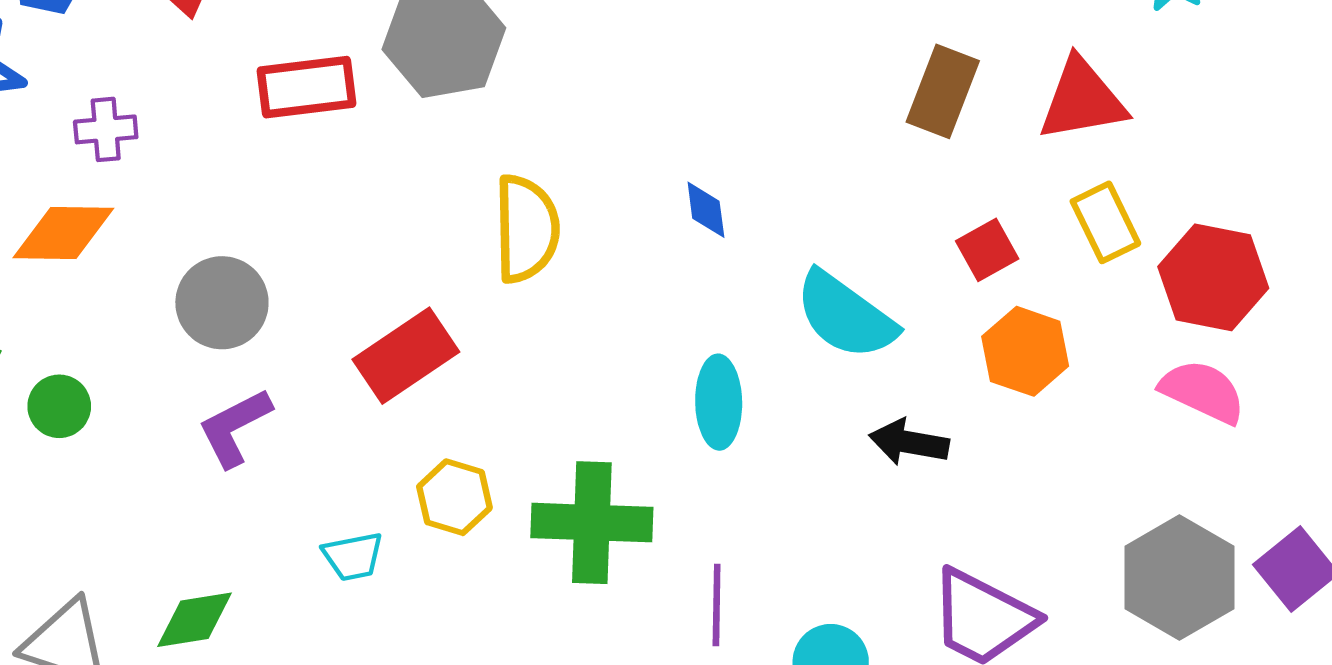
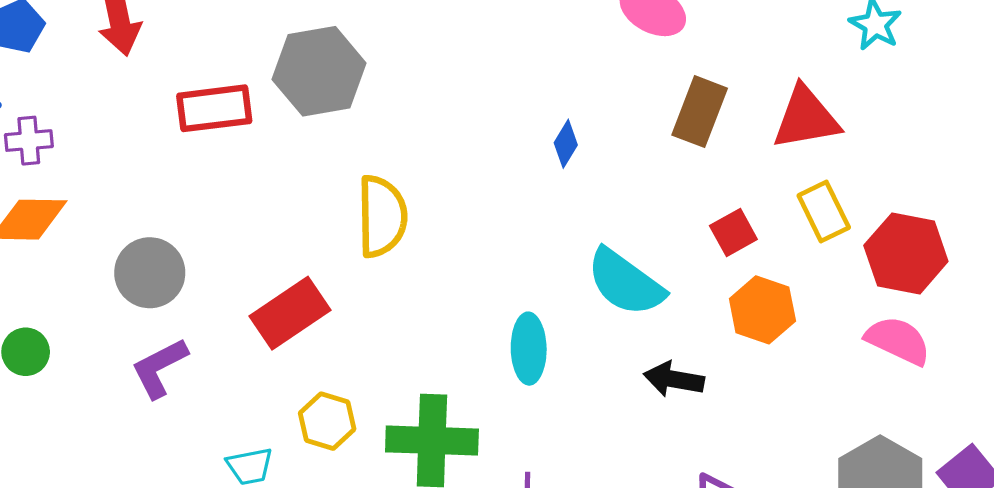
purple cross: (106, 129) -> (29, 141), moved
blue diamond: (706, 210) -> (566, 144), moved, turned 39

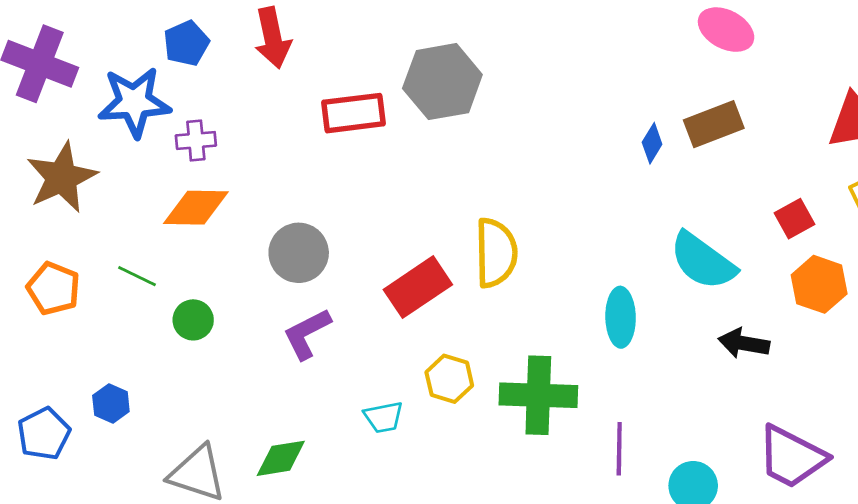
brown rectangle: (700, 112) -> (714, 124), moved, turned 48
yellow semicircle: (382, 216) -> (496, 253), moved

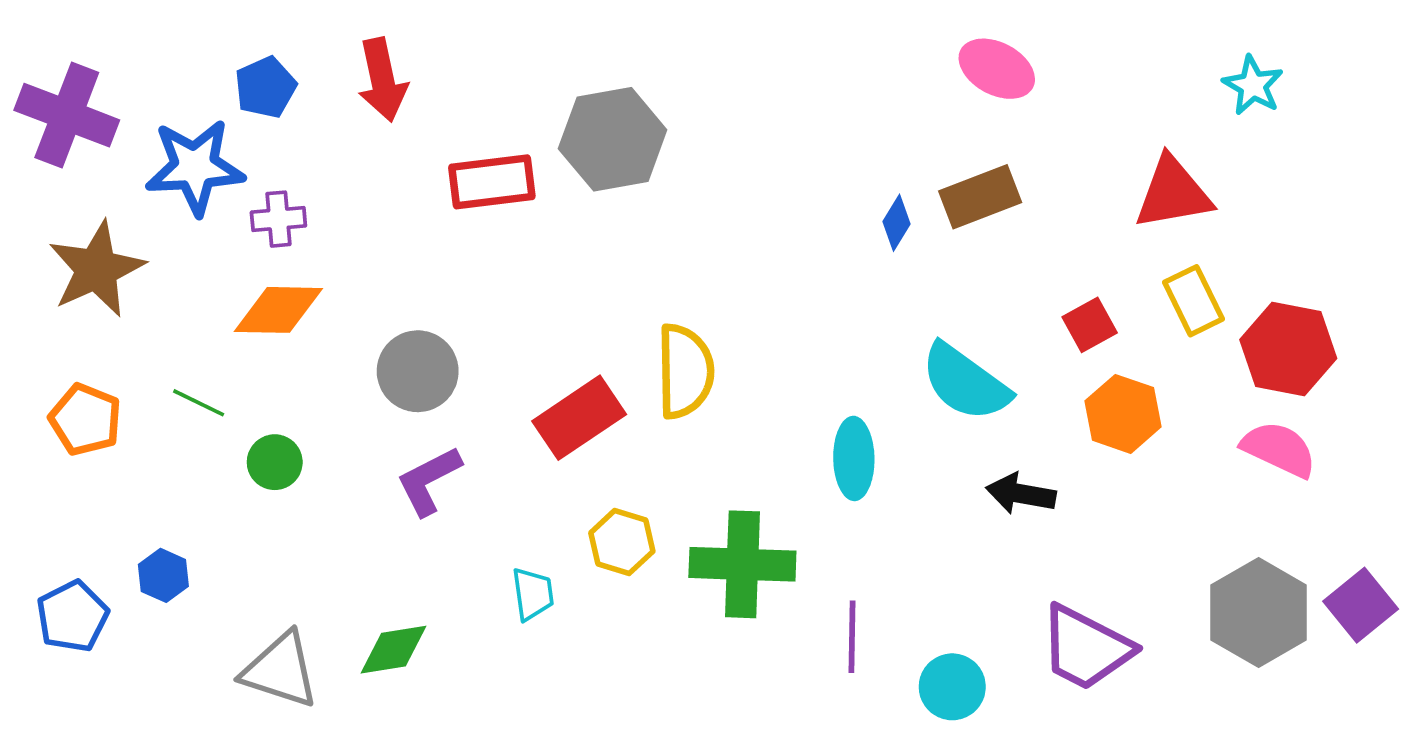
cyan trapezoid: (384, 417) -> (533, 594), turned -87

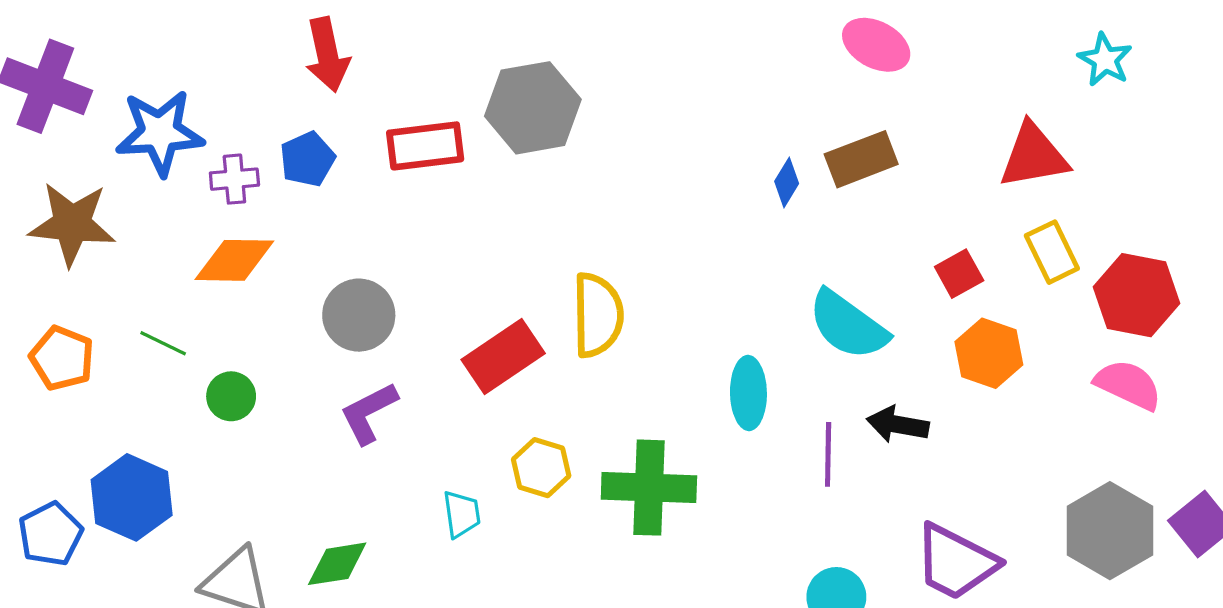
blue pentagon: (265, 87) -> (307, 159), moved
brown star: (97, 269) -> (72, 224), turned 30
blue hexagon: (163, 575) -> (132, 497), size x1.8
purple line: (852, 637) -> (828, 454), moved

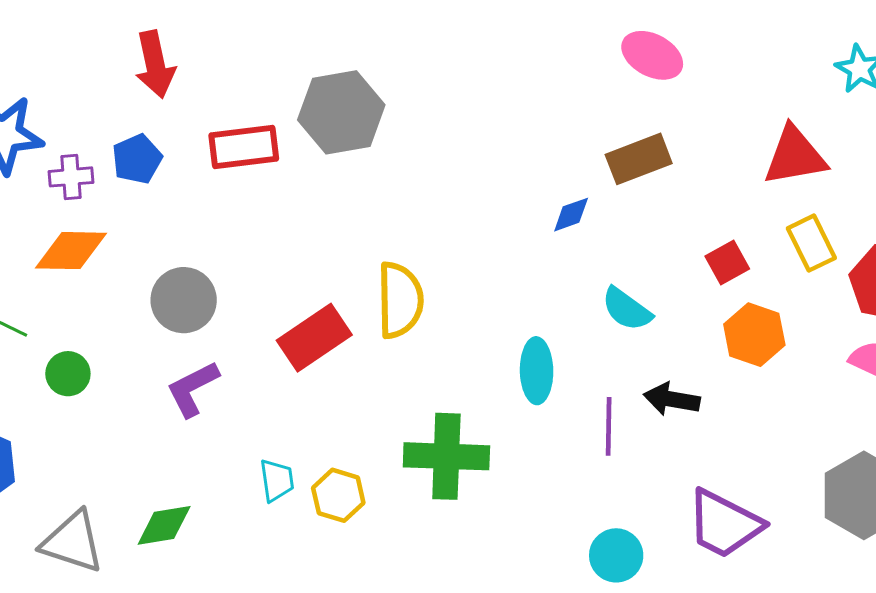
blue diamond: (787, 182) -> (571, 215), moved, turned 39
cyan semicircle: (848, 325) -> (627, 309), size x0.7
yellow hexagon: (541, 468) -> (338, 495), moved

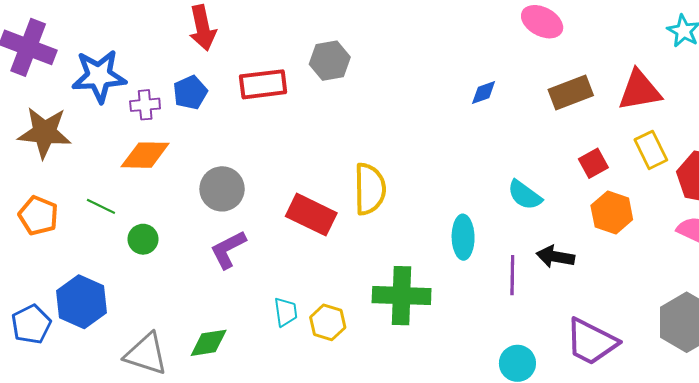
gray hexagon: (341, 112) -> (330, 61), size x0.7
brown rectangle: (639, 159) -> (571, 92), moved
blue diamond: (571, 215) -> (484, 92), moved
red rectangle: (314, 338) -> (311, 215), turned 60

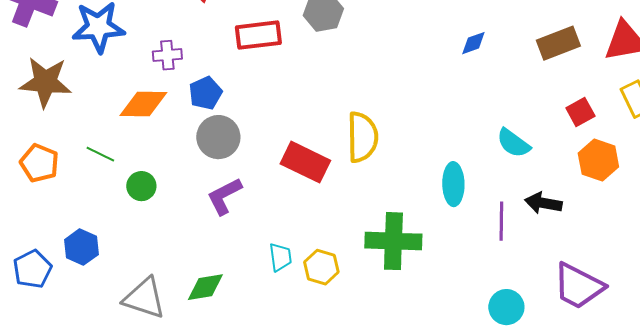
blue pentagon: (190, 92) -> (205, 93), moved
purple cross: (145, 105) -> (167, 55), moved
blue hexagon: (81, 302) -> (81, 247), size x0.7

